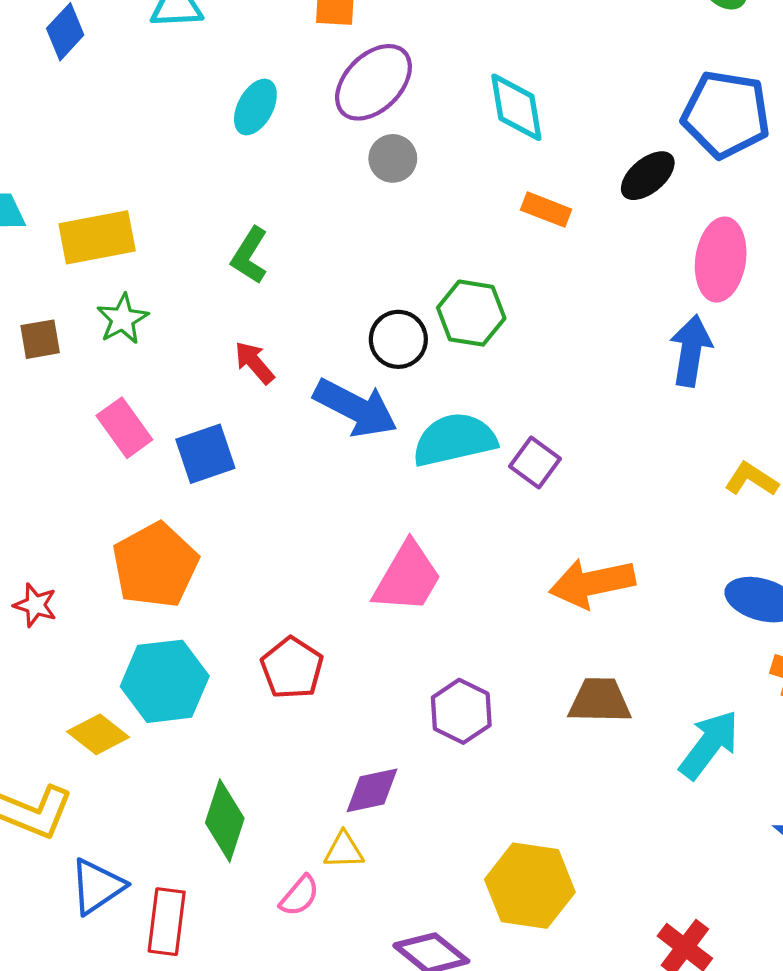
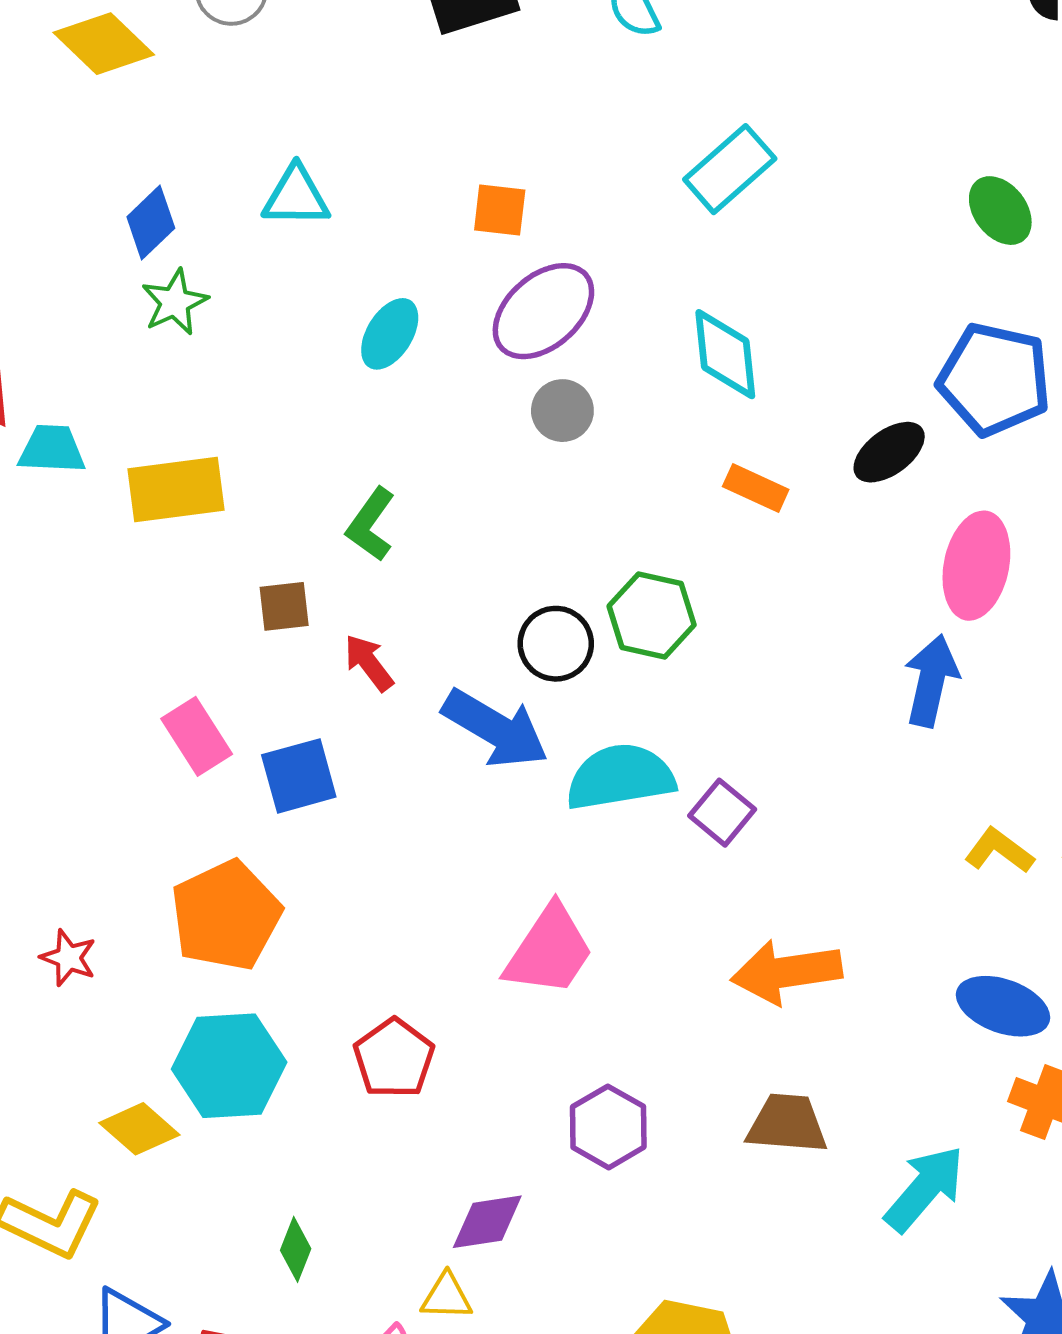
green star: (123, 319) -> (175, 302), moved
brown square: (40, 339) -> (284, 606), moved
green diamond: (225, 821) -> (296, 1249), size x0.6

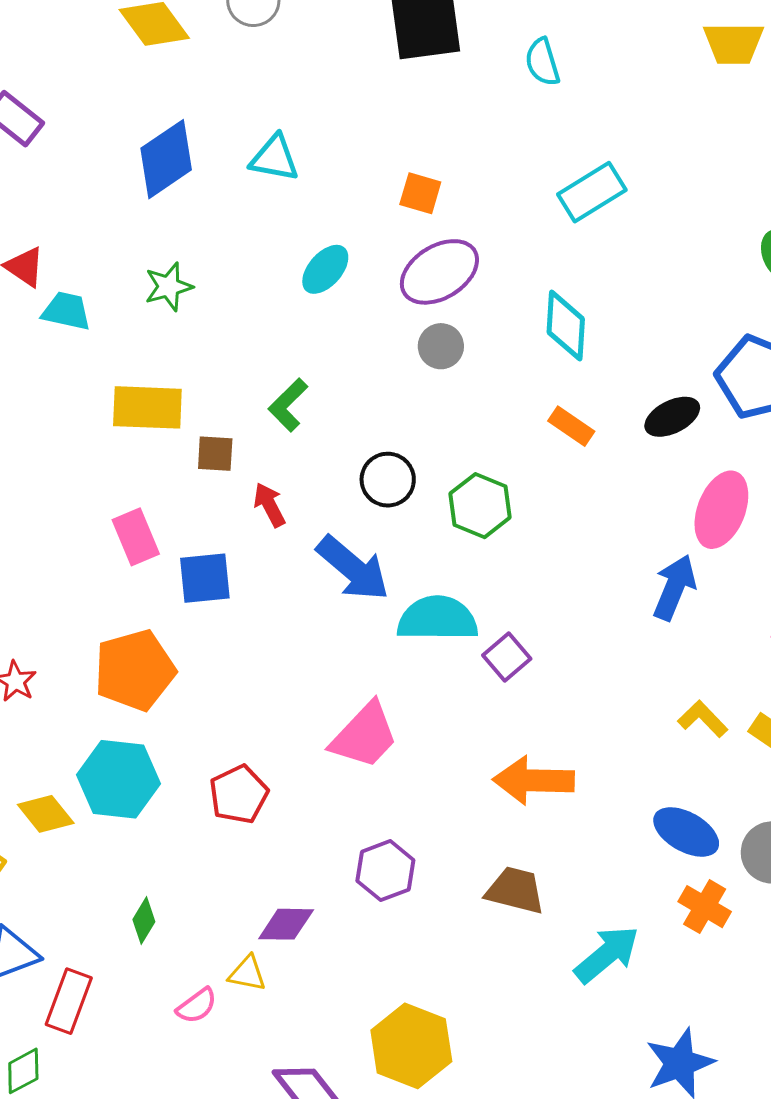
blue diamond: (151, 222) -> (166, 159), size x1.5
green star: (175, 302) -> (169, 287), moved
yellow rectangle: (176, 489) -> (147, 407), moved
black circle: (556, 644) -> (388, 480), moved

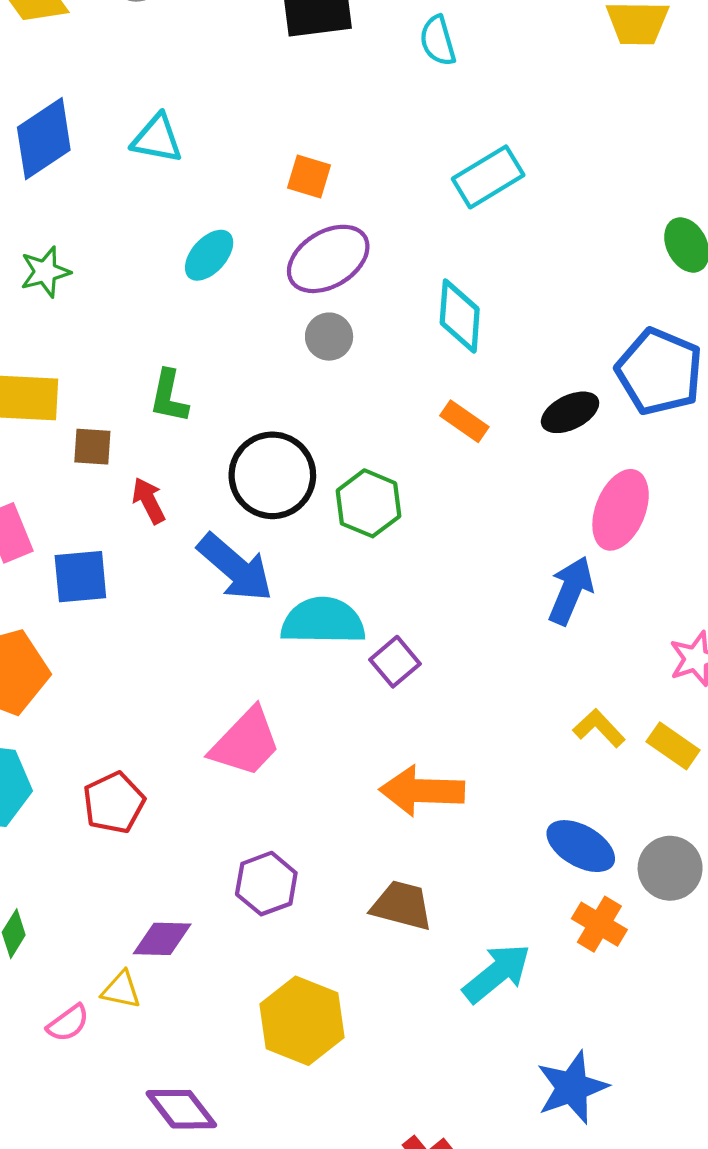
green L-shape: (288, 405) -> (169, 396), turned -34
black circle: (388, 480) -> (272, 475), size x1.5
yellow hexagon: (411, 1046) -> (302, 1021), moved

